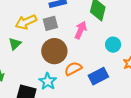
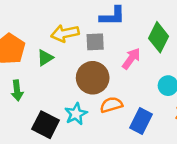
blue rectangle: (98, 76) -> (141, 121), turned -48

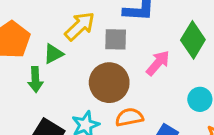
yellow arrow: (65, 33) -> (80, 26), turned 144
green arrow: (17, 90) -> (35, 79), moved

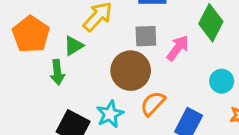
gray square: (116, 39) -> (146, 36), moved
orange semicircle: (129, 117) -> (153, 104), turned -32

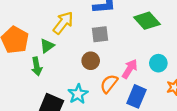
green diamond: (211, 23) -> (147, 21), turned -65
pink arrow: (178, 48) -> (130, 69), moved
brown circle: (131, 71) -> (91, 61), size x0.6

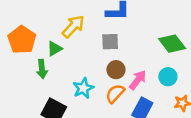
green diamond: (147, 21) -> (172, 44), moved
brown circle: (91, 61) -> (116, 70), moved
cyan star: (78, 94) -> (83, 88), moved

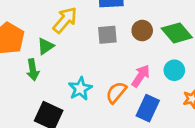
brown circle: (116, 70) -> (142, 30), moved

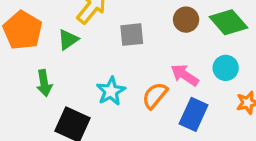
gray square: (107, 35) -> (132, 35), moved
green arrow: (33, 70) -> (44, 83), moved
pink arrow: (141, 76) -> (185, 75), turned -90

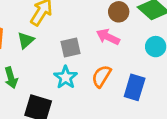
gray square: (132, 35) -> (70, 48), moved
pink arrow: (185, 75) -> (108, 37), moved

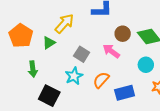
gray square: (70, 48) -> (82, 54), turned 35
blue rectangle: (135, 87) -> (125, 93), turned 48

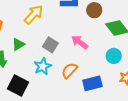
brown circle: (123, 34) -> (94, 10), moved
green triangle: (49, 43) -> (18, 44), moved

